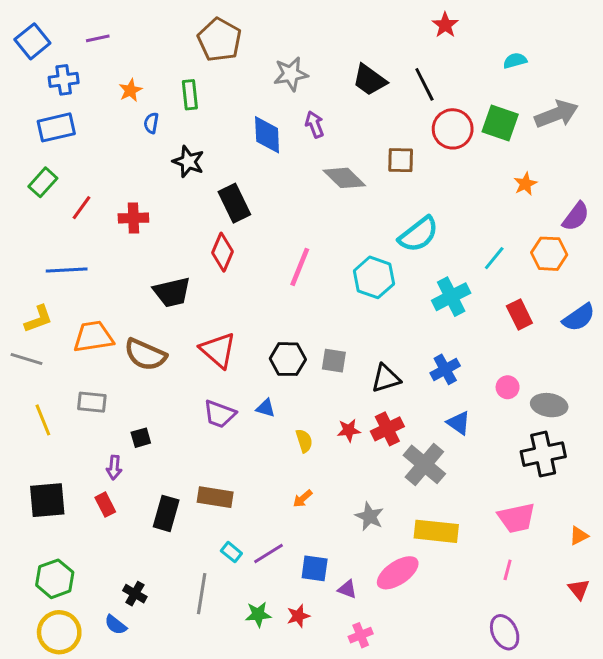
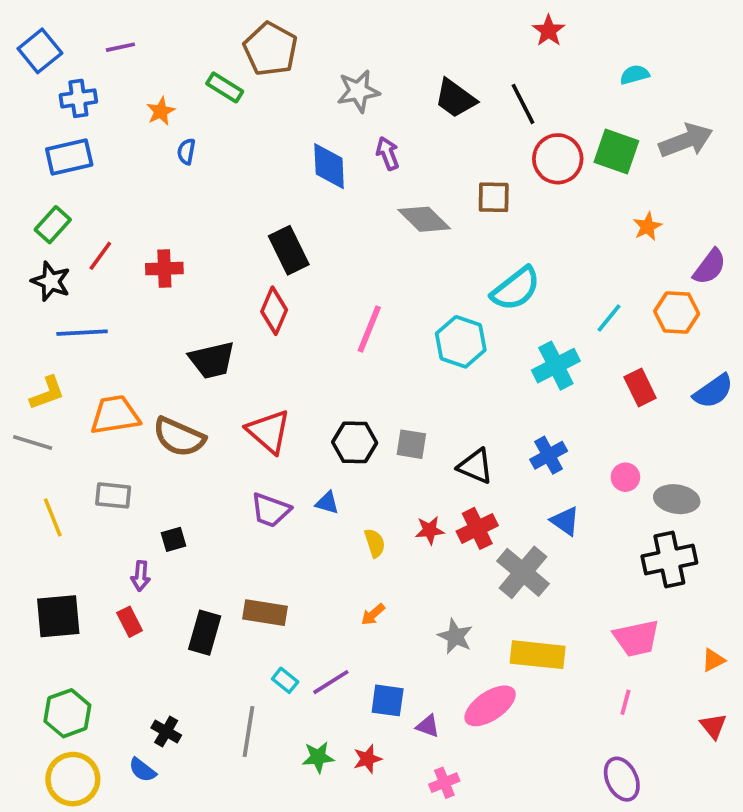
green rectangle: (190, 95) -> (225, 87), moved, turned -52
black star: (188, 162) -> (51, 281), moved
black triangle: (386, 378) -> (475, 466), turned 40

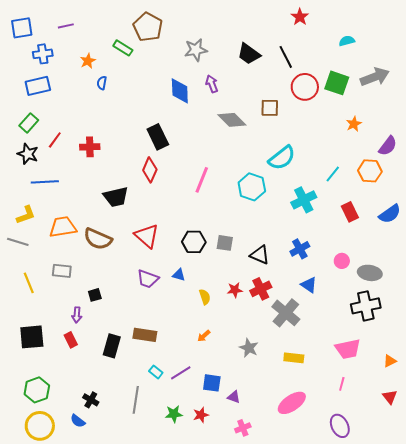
blue square: (40, 51) -> (22, 28), turned 30
yellow rectangle: (538, 655) -> (294, 358), size x0.7
pink ellipse: (490, 706) -> (292, 403), moved

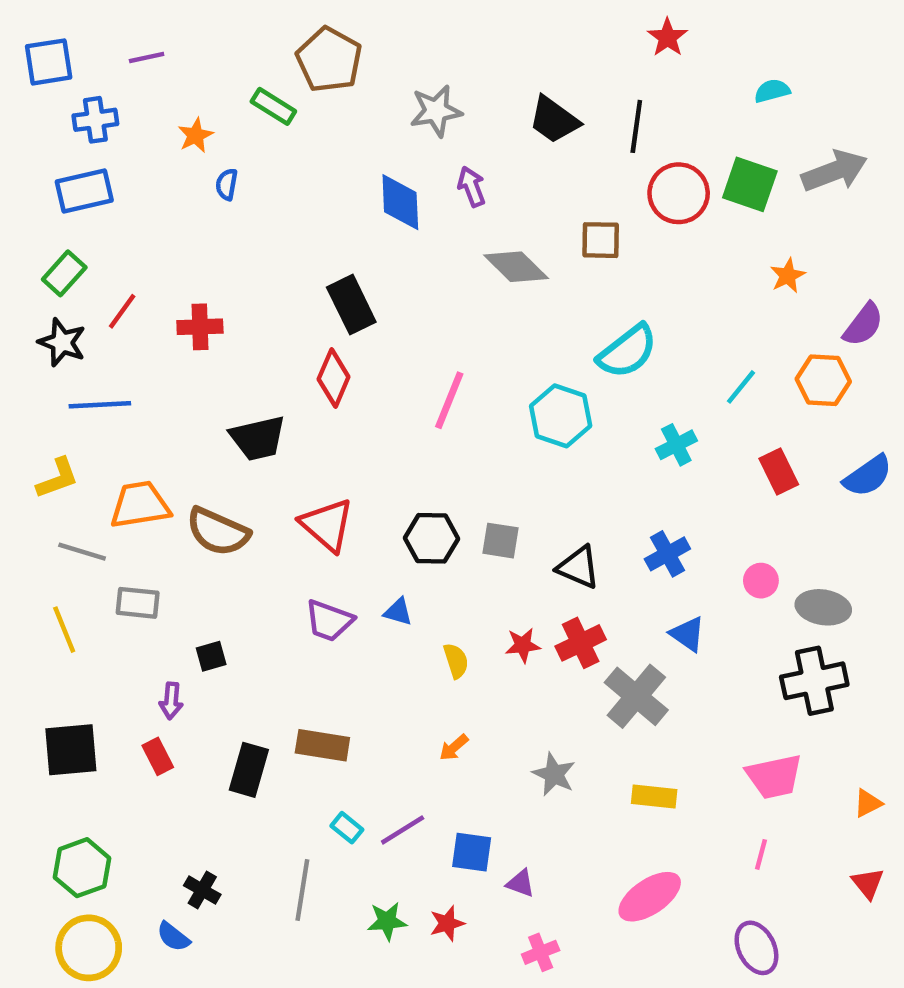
black line: (286, 57) -> (636, 126), turned 35
cyan cross: (304, 200) -> (676, 445), size x0.7
gray line: (18, 242) -> (82, 552), moved

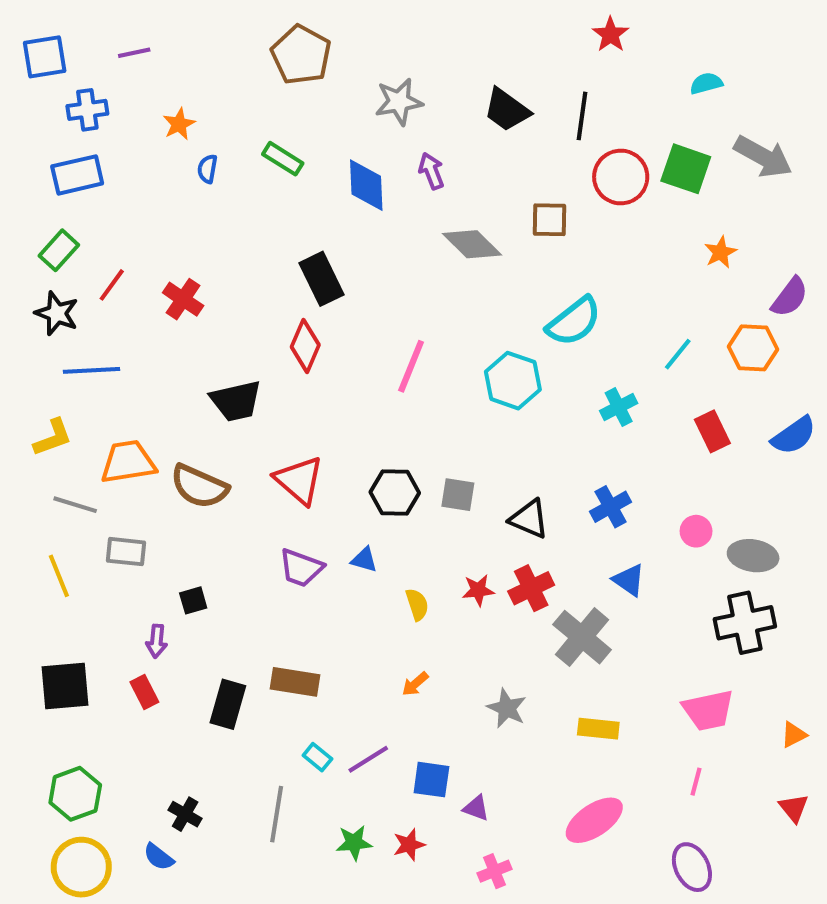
green rectangle: (273, 106) -> (283, 159), moved
gray arrow: (834, 171) -> (763, 157), turned 50
red cross: (200, 327) -> (183, 299), turned 36

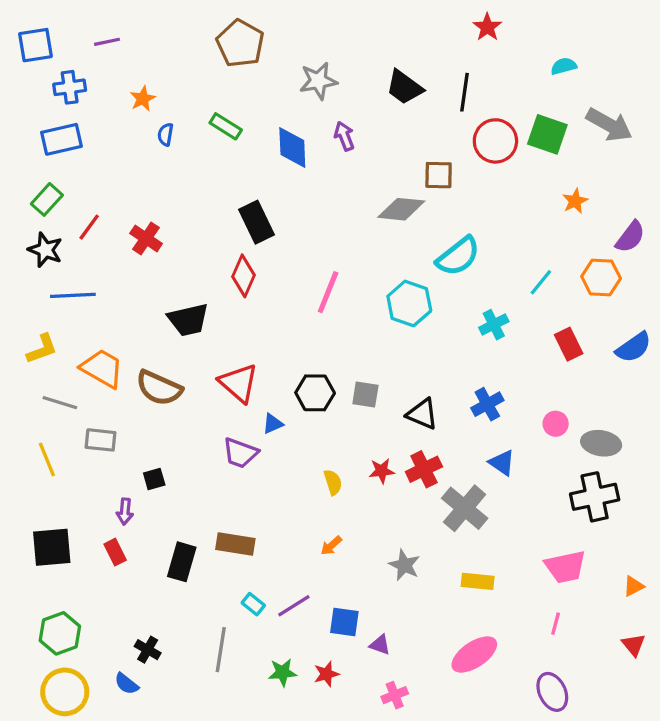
gray diamond: (472, 244) -> (401, 209), moved, turned -39
orange trapezoid: (128, 462) -> (102, 368), turned 39
blue triangle: (364, 560) -> (273, 424), moved, turned -40

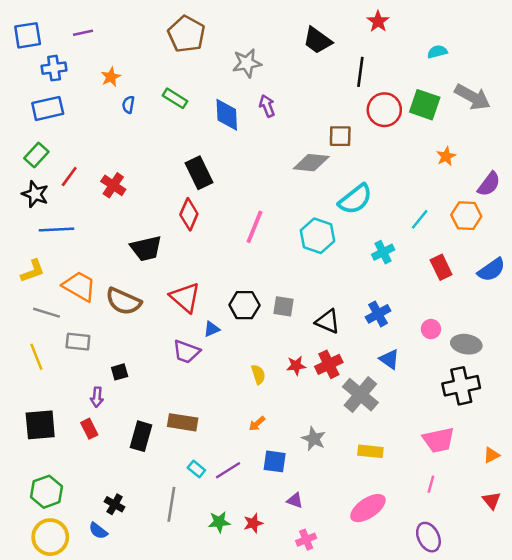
black trapezoid: (404, 87) -> (318, 40), moved
blue square: (344, 622) -> (275, 461), moved

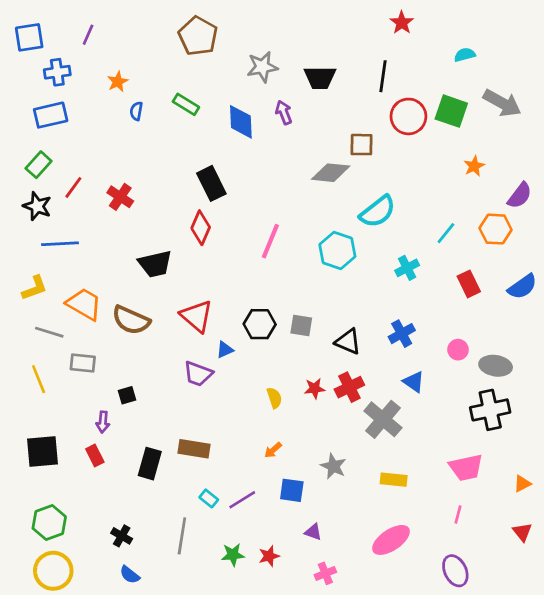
purple line: (83, 33) -> (88, 35), turned -54
black trapezoid: (318, 40) -> (320, 78), moved, turned -36
blue semicircle: (98, 531) -> (130, 575), moved

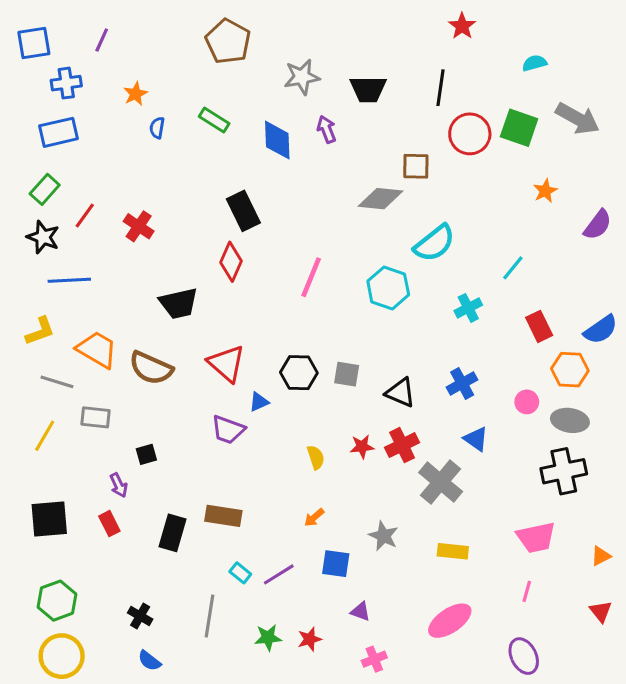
orange hexagon: (496, 229) -> (570, 370), moved
yellow line: (39, 379) -> (45, 436), turned 52
purple arrow: (103, 422) -> (119, 485), turned -30

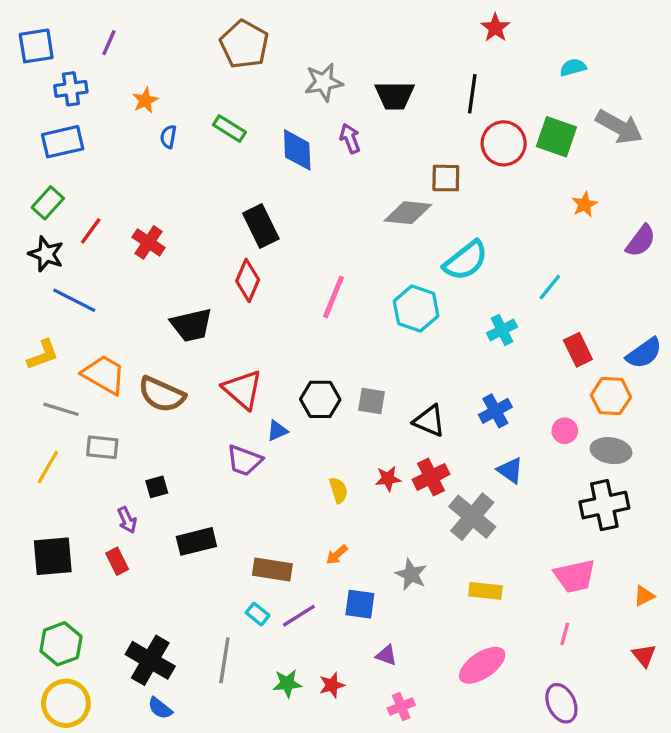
blue line: (69, 280) -> (74, 300), turned 30
brown rectangle: (223, 516) -> (272, 569), moved
black rectangle: (173, 533) -> (196, 541), moved, turned 60
black cross: (140, 616) -> (150, 660), size x1.8

